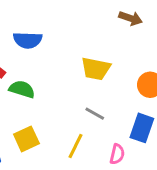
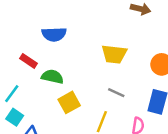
yellow square: (26, 139) -> (69, 102), moved

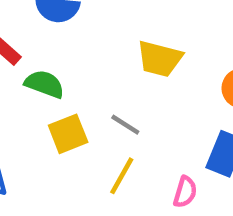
gray line: (116, 93) -> (125, 125), moved

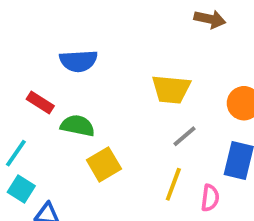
gray line: (125, 125) -> (184, 136), moved, turned -64
yellow line: (122, 176) -> (173, 184), moved

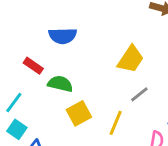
yellow trapezoid: (171, 89) -> (131, 59), turned -64
yellow line: (173, 184) -> (116, 123), moved

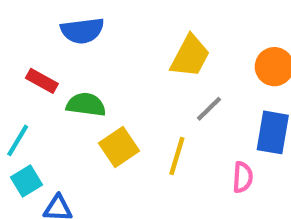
cyan square: (17, 129) -> (27, 181), turned 30

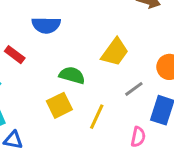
green semicircle: (86, 105) -> (72, 75), moved
gray line: (209, 109) -> (134, 89), moved

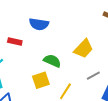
red rectangle: (15, 55) -> (15, 41), turned -32

